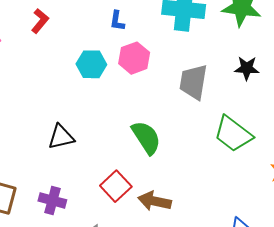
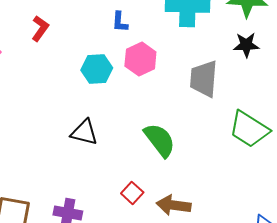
black star: (247, 68) -> (246, 45), moved
black triangle: (61, 137) -> (84, 132), moved, turned 32
red square: (116, 186) -> (132, 193), size x0.7

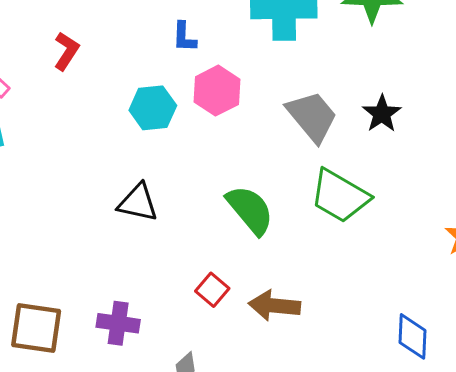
black star: (246, 45) -> (382, 114), moved, turned -30
gray trapezoid: (204, 79) -> (312, 116), turned 138
green trapezoid: (249, 129) -> (340, 196), moved

